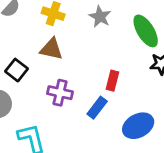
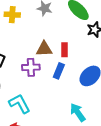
brown triangle: (51, 49) -> (44, 49), moved

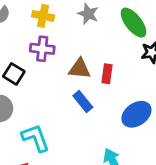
purple cross: (31, 67) -> (42, 49), moved
blue rectangle: (59, 71) -> (83, 101), moved, turned -70

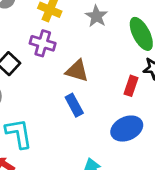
red rectangle: (107, 74) -> (131, 86), moved

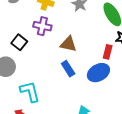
blue ellipse: (127, 129) -> (98, 73), moved

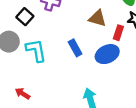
brown triangle: (68, 44) -> (97, 18), moved
cyan L-shape: (30, 92) -> (36, 50), moved

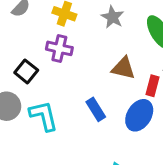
blue ellipse: (107, 54) -> (139, 115), turned -30

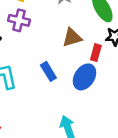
brown triangle: (123, 68) -> (72, 38), turned -30

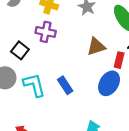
blue rectangle: (48, 71) -> (65, 85), moved

